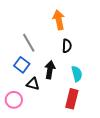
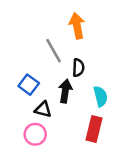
gray line: (29, 43) -> (53, 51), moved
black semicircle: (67, 46) -> (78, 68), moved
pink circle: (14, 100) -> (35, 134), moved

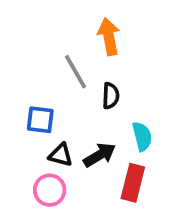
blue square: (29, 85) -> (40, 120), turned -30
black arrow: (65, 91) -> (100, 155), moved, turned 50

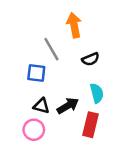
black semicircle: (111, 96) -> (90, 59), moved, turned 66
blue square: (40, 120) -> (36, 73), moved

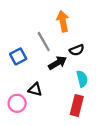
blue square: (36, 73) -> (18, 56), moved, turned -35
black arrow: (68, 106) -> (58, 63), moved
pink circle: (34, 130) -> (17, 103), moved

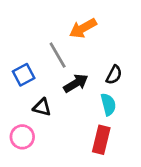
orange arrow: (63, 21) -> (83, 28), turned -108
black semicircle: (77, 50) -> (114, 75), moved, turned -40
black triangle: (35, 89) -> (42, 107), moved

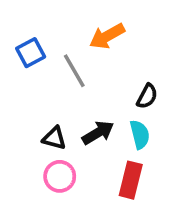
blue square: (24, 75) -> (31, 53), moved
black arrow: (76, 83) -> (98, 133), moved
pink circle: (22, 137) -> (60, 176), moved

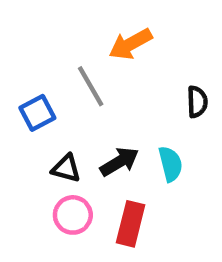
blue square: (31, 53) -> (37, 113), moved
black semicircle: (147, 96) -> (197, 102), moved, turned -30
red rectangle: (131, 180) -> (131, 224), moved

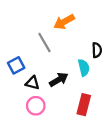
blue square: (37, 113) -> (16, 65), moved
cyan semicircle: (171, 164) -> (84, 68), moved
red rectangle: (131, 224) -> (84, 105), moved

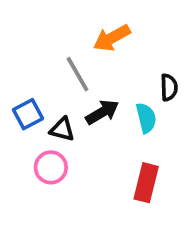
black arrow: (59, 80) -> (102, 112), moved
black triangle: (32, 83) -> (62, 129), moved
pink circle: (36, 106) -> (51, 167), moved

